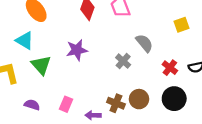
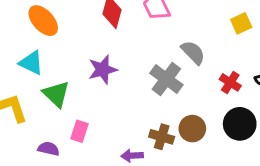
gray cross: (123, 61) -> (166, 79), size x1.5
pink rectangle: (66, 104) -> (80, 131), moved

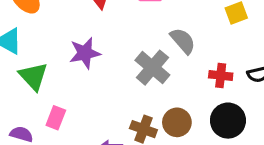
red cross: (230, 82) -> (221, 76), turned -30

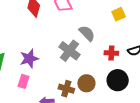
purple star: (85, 53) -> (29, 59), moved
pink rectangle: (56, 118) -> (24, 81), moved

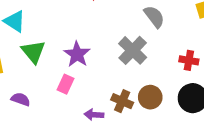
gray semicircle: (87, 33) -> (154, 17), moved
purple star: (29, 59) -> (77, 54), turned -30

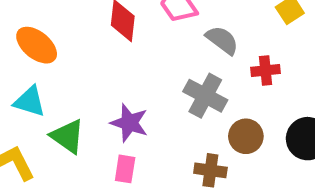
red cross: (189, 60) -> (266, 70), moved
brown circle: (150, 97) -> (246, 136), moved

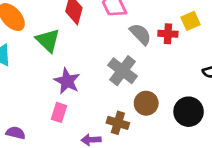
red cross: (266, 70) -> (168, 34), moved
green triangle: (68, 136) -> (48, 40), moved

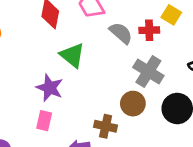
yellow square: (190, 21) -> (171, 15), turned -30
green triangle: (48, 40) -> (72, 55), moved
gray cross: (123, 71) -> (148, 72), moved

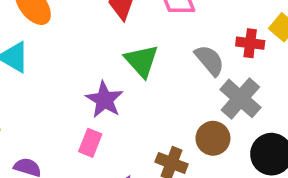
gray semicircle: (121, 33) -> (210, 60), moved

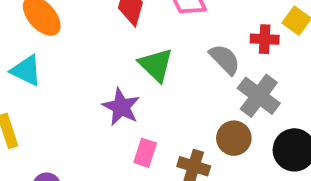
pink rectangle: (90, 143) -> (145, 153), moved

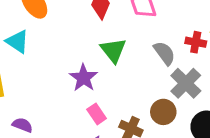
pink rectangle: (145, 153) -> (97, 114), turned -60

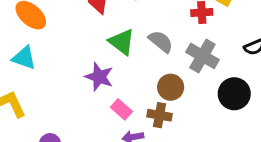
gray semicircle: (164, 53) -> (161, 42), moved
brown circle: (163, 112) -> (171, 87), moved

